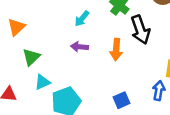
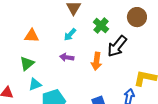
orange triangle: (16, 27) -> (32, 36), moved, turned 42
black arrow: (140, 30) -> (117, 46), turned 55

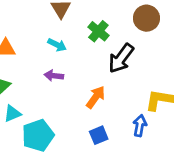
cyan arrow: (70, 35) -> (57, 45), turned -104
orange arrow: (96, 61) -> (96, 97), moved, turned -150

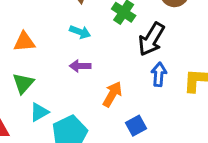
orange arrow: (96, 97) -> (112, 94), moved
blue arrow: (140, 126) -> (159, 74), moved

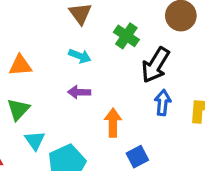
orange arrow: (112, 94) -> (113, 123), turned -30
cyan triangle: (39, 112) -> (35, 140), turned -36

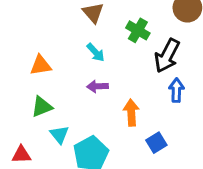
cyan arrow: (80, 56) -> (96, 52), turned 30
green triangle: (18, 109) -> (42, 107), turned 30

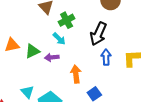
green cross: (138, 30) -> (67, 20), moved, turned 35
cyan arrow: (96, 52) -> (59, 39), moved
green triangle: (42, 107) -> (32, 51), moved

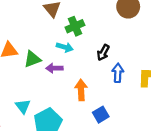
black arrow: (98, 34) -> (103, 53), moved, size x0.6
cyan arrow: (59, 39) -> (65, 47), turned -32

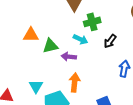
black arrow: (103, 53) -> (110, 41), moved
orange arrow: (81, 90) -> (75, 82), moved

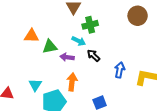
black arrow: (110, 41) -> (94, 55), moved, turned 96

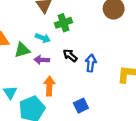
cyan arrow: (79, 41) -> (43, 38), moved
blue arrow: (120, 70) -> (91, 63), moved

